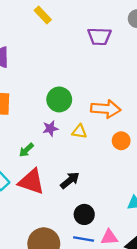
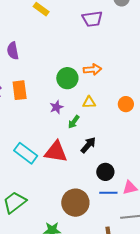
orange arrow: (106, 109) -> (92, 69), moved, size x0.7
purple star: (50, 128) -> (56, 107), moved
green arrow: (26, 150) -> (74, 122), moved

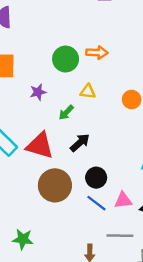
purple star: (56, 107) -> (38, 92), moved
blue line: (108, 193) -> (96, 203), turned 30
brown circle: (75, 203) -> (55, 185), moved

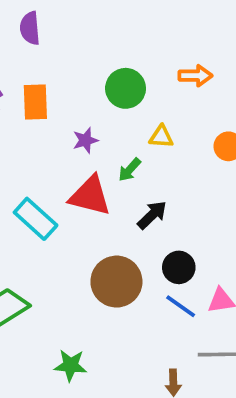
orange arrow: (97, 53) -> (195, 76), moved
red triangle: (40, 146) -> (90, 196), moved

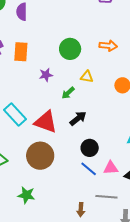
red triangle: (90, 196) -> (46, 122), moved
brown circle: (116, 282) -> (40, 156), moved

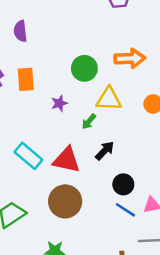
orange arrow: (108, 46) -> (130, 58), size x1.4
yellow triangle: (87, 77) -> (109, 99), size x1.6

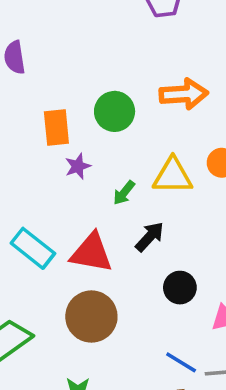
orange rectangle: (26, 79) -> (56, 128), moved
yellow triangle: (109, 99) -> (173, 176), moved
blue line: (125, 210) -> (181, 362), moved

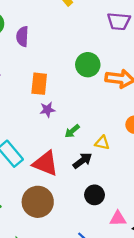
green circle: (115, 111) -> (88, 65), moved
yellow triangle: (173, 176) -> (102, 143), moved, size x0.6

